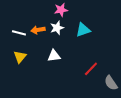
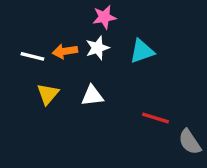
yellow triangle: (20, 57) -> (48, 94), moved
red line: (91, 69) -> (156, 118), turned 63

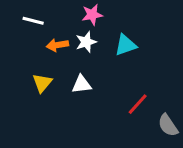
white line: (32, 56) -> (33, 21), moved
red line: (156, 118) -> (138, 104), turned -65

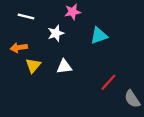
white star: (86, 42) -> (56, 33), moved
orange arrow: (57, 45) -> (19, 48), moved

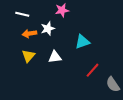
cyan triangle: (99, 36) -> (82, 42), moved
orange arrow: (19, 48) -> (29, 34), moved

